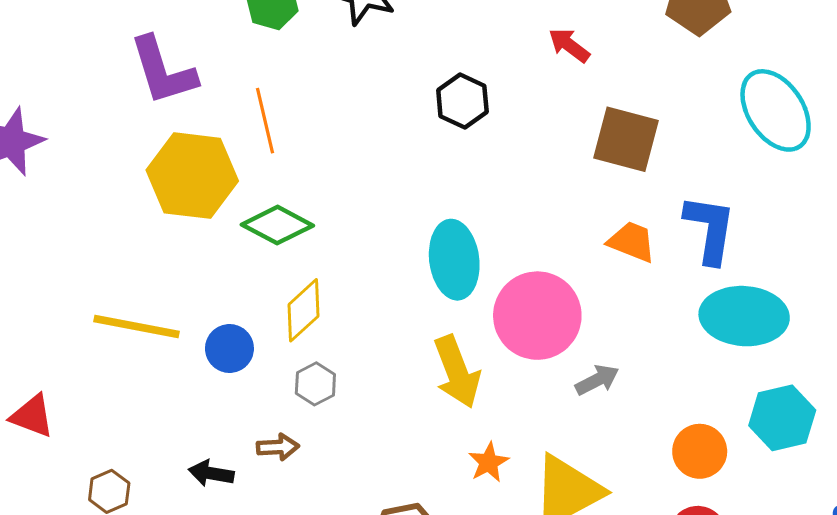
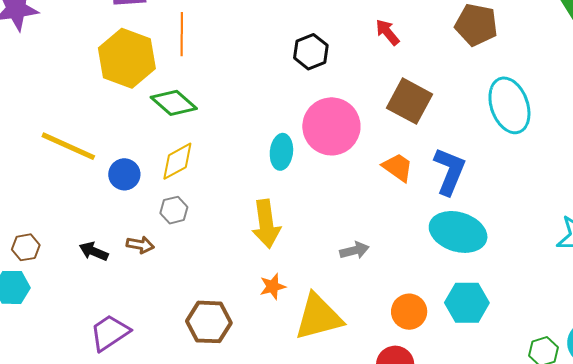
cyan ellipse: (454, 260) -> (281, 152), size x0.7
pink circle: (537, 316) -> (331, 126), moved

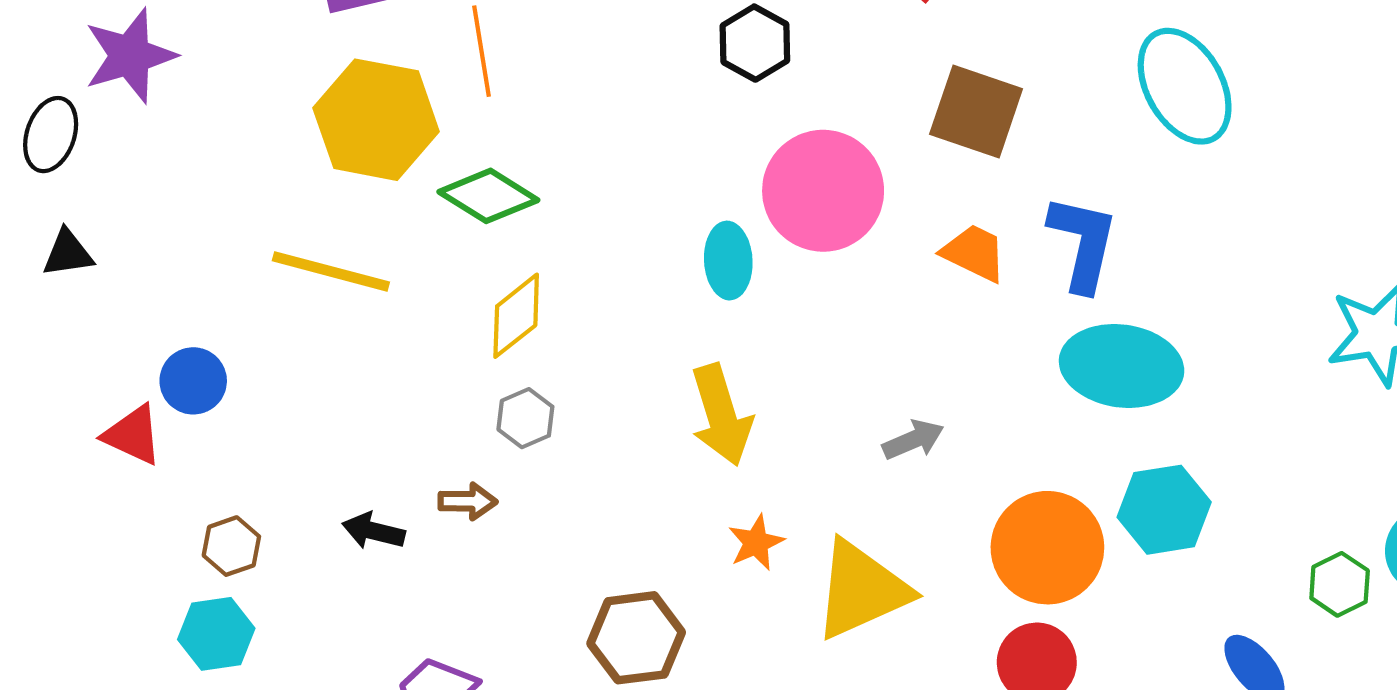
yellow line: (68, 146) -> (331, 271), moved
blue circle: (124, 174) -> (193, 381), moved
orange circle: (409, 312) -> (1047, 548), size x1.5

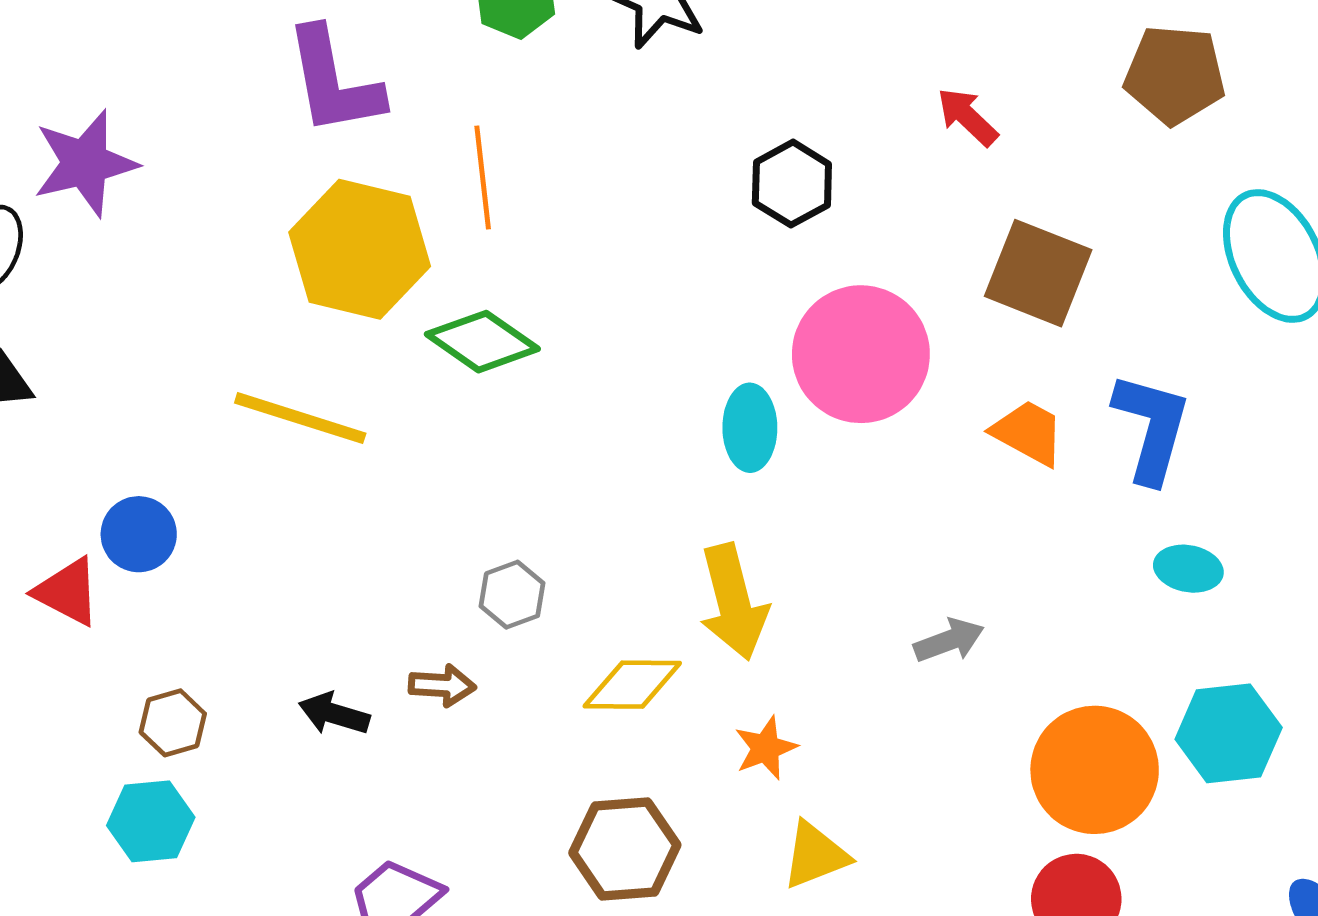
yellow diamond: (516, 316) -> (632, 685), moved, turned 36
cyan ellipse: (1122, 366) -> (1188, 569), size x0.5
yellow triangle: (862, 590) -> (815, 855), moved, size x0.6

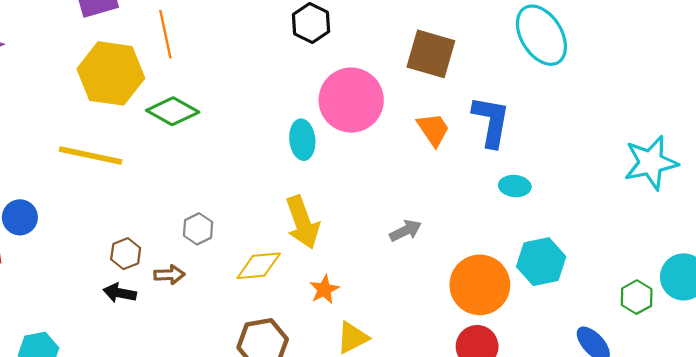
orange trapezoid: (1028, 433) -> (433, 129), turned 33
brown hexagon: (173, 723) -> (126, 254), moved

